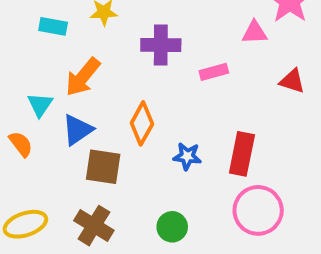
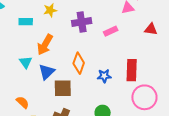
orange semicircle: (21, 144) -> (23, 102), moved

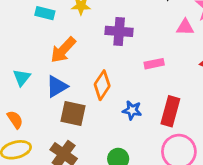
pink rectangle: (111, 31) -> (154, 64), moved
cyan triangle: (26, 62) -> (22, 78), moved

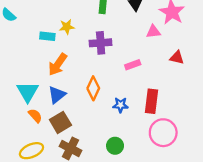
cyan rectangle: (45, 13) -> (47, 36), moved
cyan triangle: (22, 78) -> (28, 92), size x1.5
brown square: (73, 114) -> (60, 122), moved, turned -35
orange semicircle: (15, 120) -> (35, 116), moved

